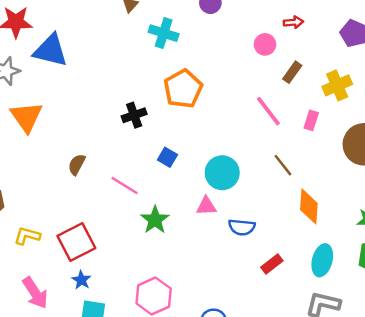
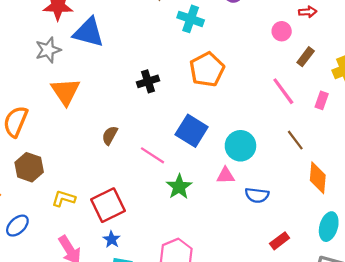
black cross: (134, 115) -> (148, 81), moved
blue square: (167, 157) -> (192, 131), size x1.8
red rectangle: (272, 264) -> (280, 241), moved

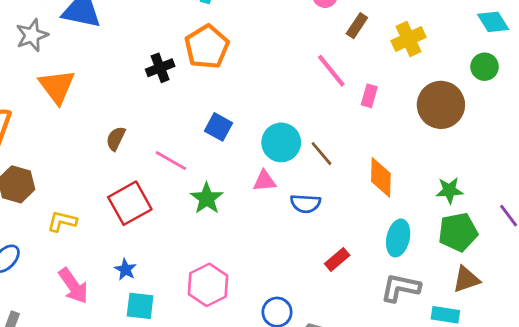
orange pentagon: (207, 69) -> (207, 47), moved
pink rectangle: (322, 100) -> (369, 96), moved
blue square: (192, 131) -> (218, 127), size x0.7
brown line: (295, 140) -> (322, 154), moved
red square: (108, 205) -> (130, 203), moved

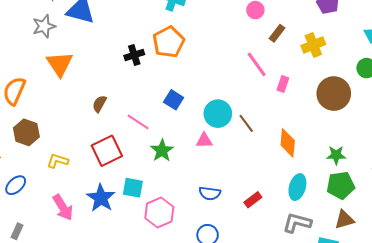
blue semicircle: (305, 204) -> (210, 193), moved
blue star: (125, 269) -> (101, 198), size x1.8
cyan square: (140, 306) -> (133, 188), moved

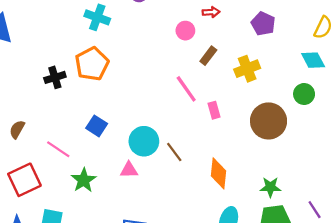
pink rectangle: (283, 84) -> (214, 110), turned -35

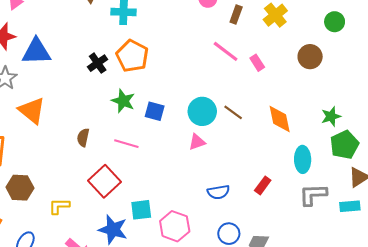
black cross: (55, 77) -> (98, 63), moved
brown circle: (269, 121) -> (310, 57), size x0.7
green star: (84, 180) -> (123, 101), moved

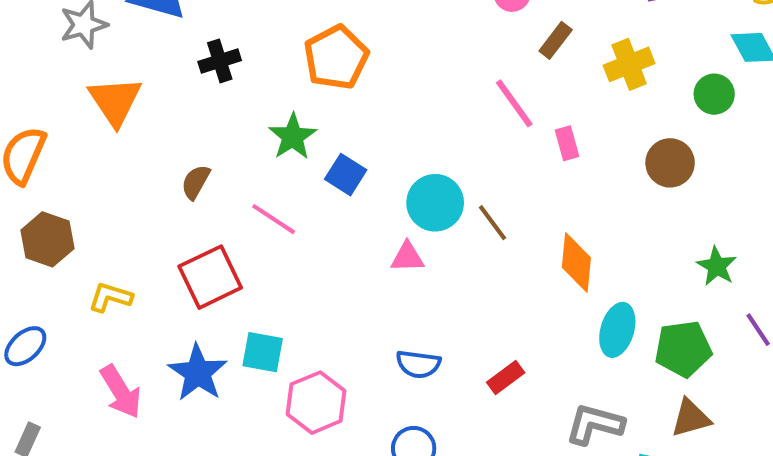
green circle: (335, 22) -> (714, 94), moved
black cross: (98, 63) -> (220, 61), moved
green star: (331, 116) -> (717, 266), moved, turned 30
cyan ellipse: (303, 159) -> (617, 330), moved

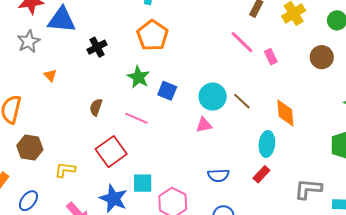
orange triangle: (115, 101) -> (50, 75), size x0.5
cyan ellipse: (617, 330) -> (267, 144), moved

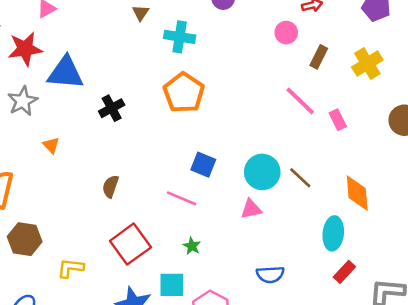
green star: (139, 77) -> (192, 246), moved, size x0.6
pink line: (137, 118) -> (182, 198), moved
red rectangle: (261, 174) -> (344, 272), moved

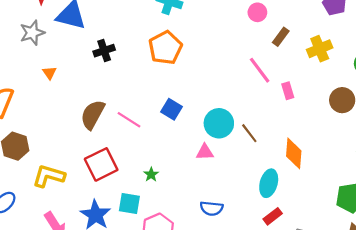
brown semicircle: (111, 186) -> (93, 115), size x1.6
pink line: (182, 198) -> (129, 120), moved
yellow L-shape: (70, 268) -> (49, 176), size x1.4

